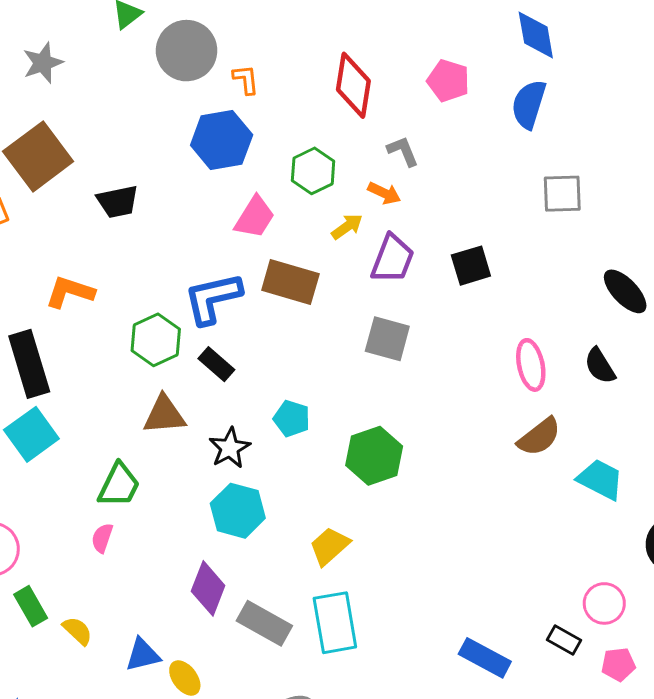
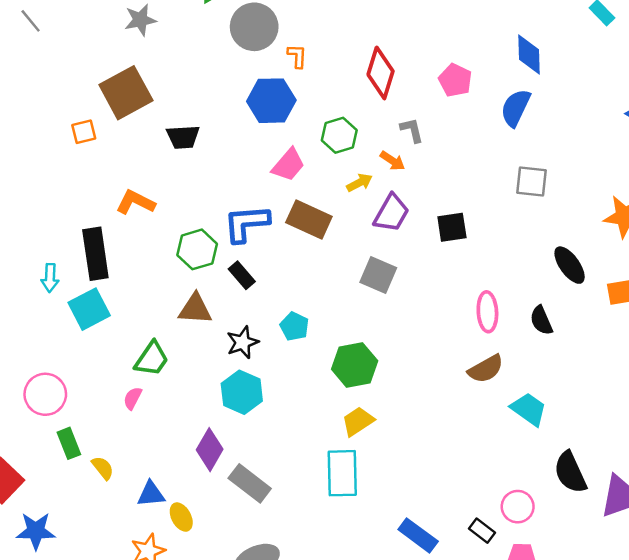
yellow trapezoid: (329, 546) -> (358, 421), moved
cyan rectangle: (335, 623) -> (342, 473), moved

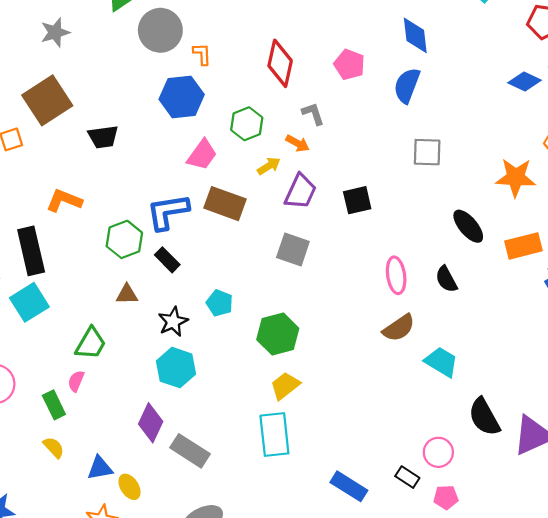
brown triangle: (195, 309) -> (127, 294), size x0.7
green rectangle: (69, 443) -> (54, 405), moved

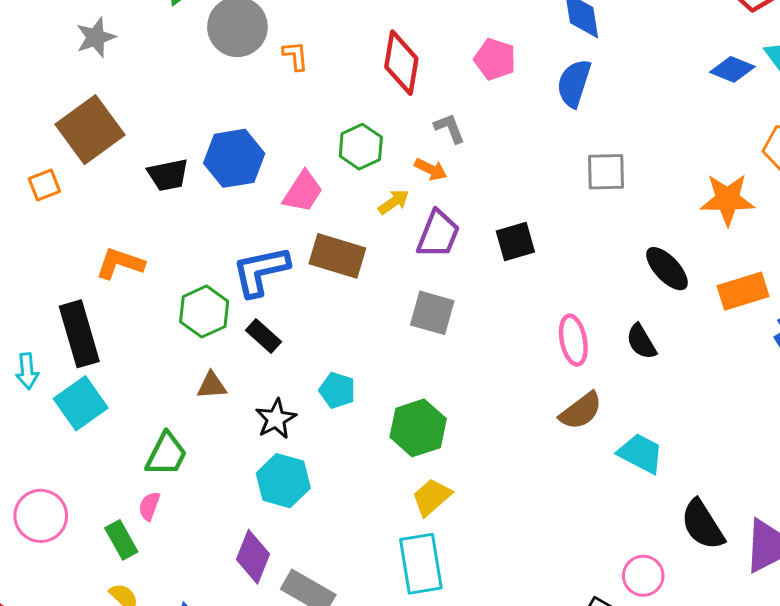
blue hexagon: (182, 97) -> (234, 158), moved

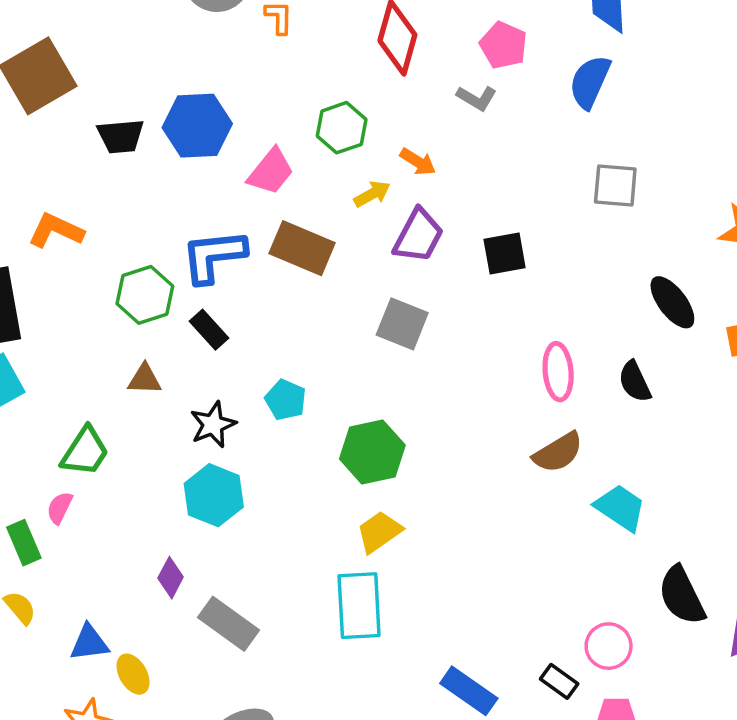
gray L-shape: (450, 128) -> (477, 98), moved, turned 136
purple diamond: (253, 557) -> (171, 578), size x0.7

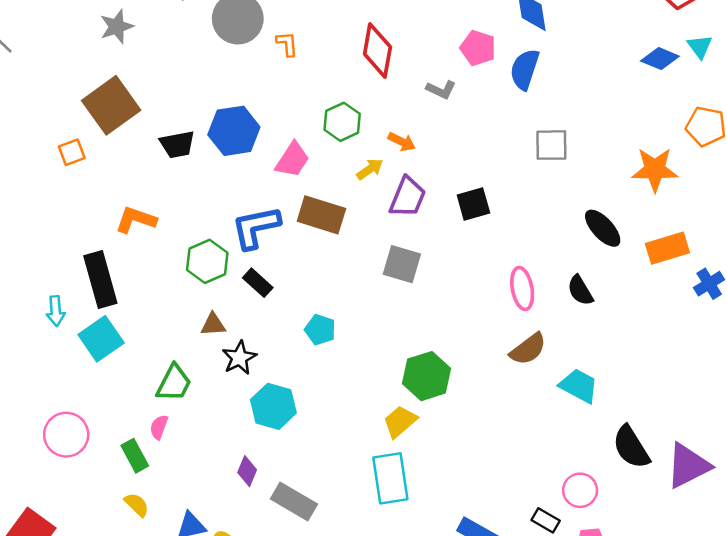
pink pentagon: (503, 45) -> (478, 48), moved
black star: (213, 425) -> (239, 358), moved
green hexagon: (372, 452) -> (427, 376), moved

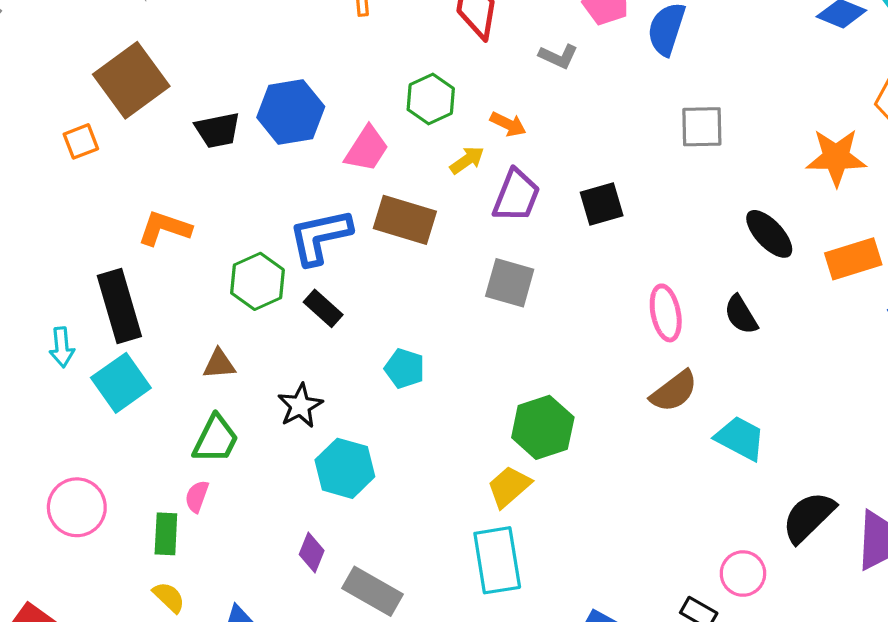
brown triangle: (213, 325) -> (219, 364), moved
black semicircle: (631, 447) -> (809, 517), turned 78
green rectangle: (135, 456) -> (166, 534), turned 32

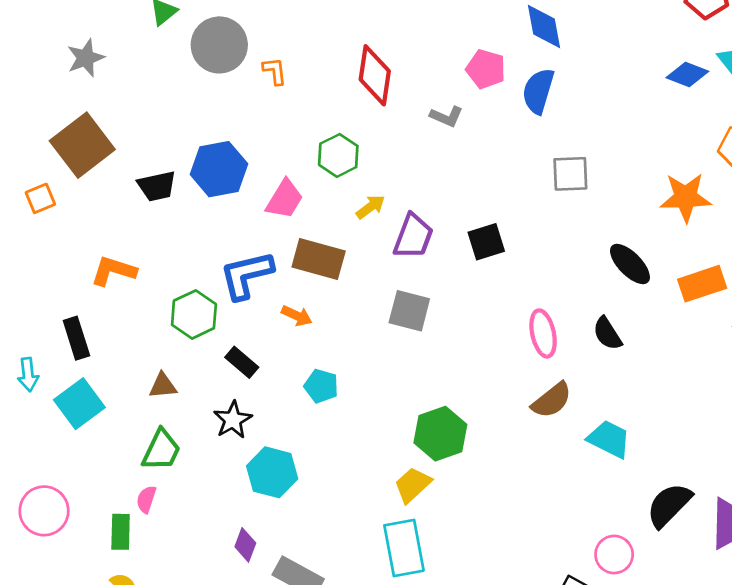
orange arrow: (508, 124) -> (297, 316), moved
black rectangle: (119, 306) -> (76, 338), size x0.7
black rectangle: (323, 308) -> (242, 362), moved

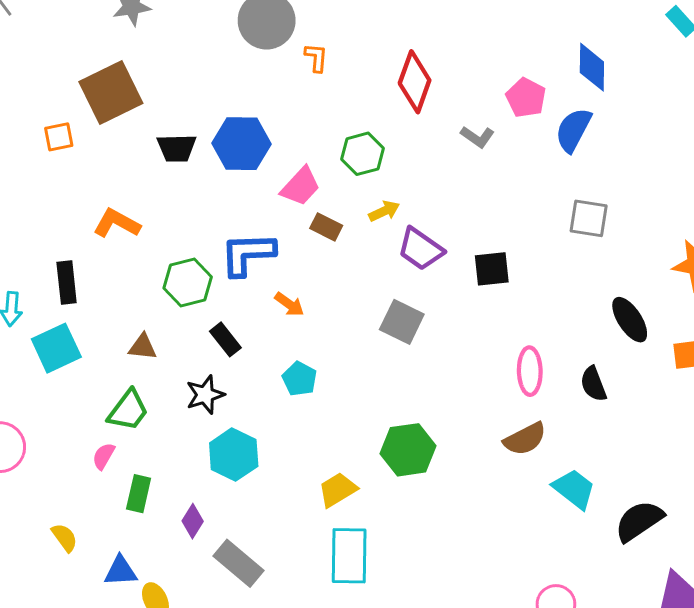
purple trapezoid: (413, 236) -> (420, 249), turned 93
brown rectangle: (319, 259) -> (326, 227), moved, size x0.6
yellow trapezoid: (413, 485) -> (338, 490), moved
black semicircle: (669, 505) -> (639, 521), moved
green rectangle: (121, 532) -> (139, 494), moved

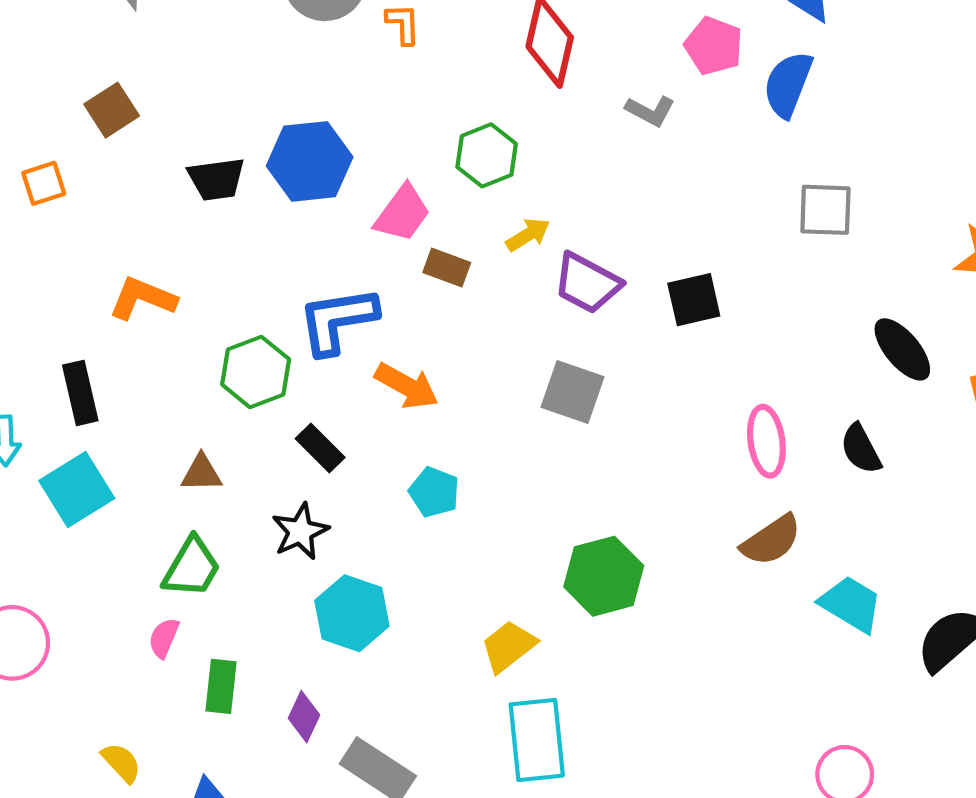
brown square: (111, 93) -> (112, 110), size x0.6
orange arrow: (289, 304) -> (407, 386), size x1.4

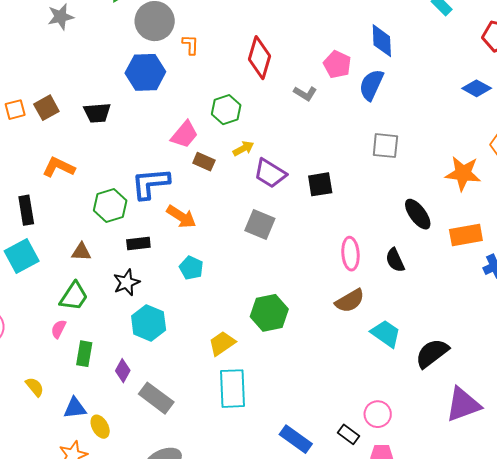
brown square: (112, 110) -> (46, 108), moved
blue hexagon: (310, 161) -> (145, 72), moved
black rectangle: (320, 448) -> (138, 244), turned -55

